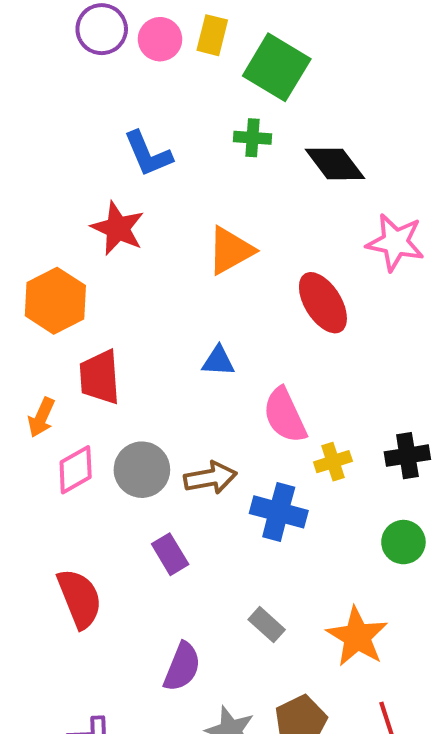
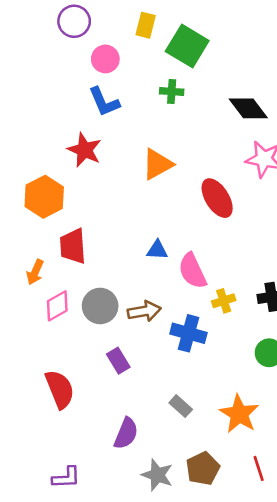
pink circle: (160, 39) -> (105, 59), moved
black diamond: (335, 164) -> (248, 108), moved
blue triangle: (218, 361) -> (157, 250), moved

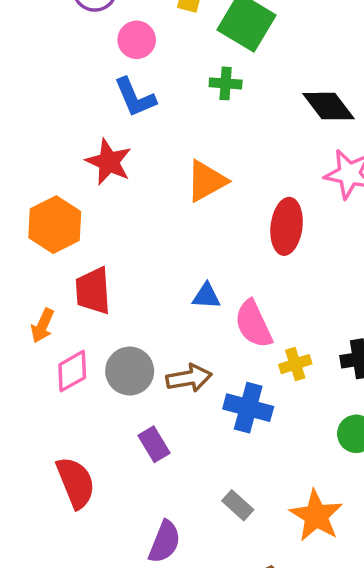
red ellipse: (217, 198) -> (287, 226), turned 39

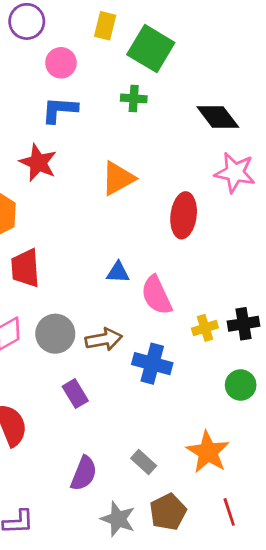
blue L-shape: (135, 97) -> (60, 110), turned 117
yellow cross: (295, 364) -> (205, 328), moved
gray rectangle: (238, 505) -> (144, 462), moved

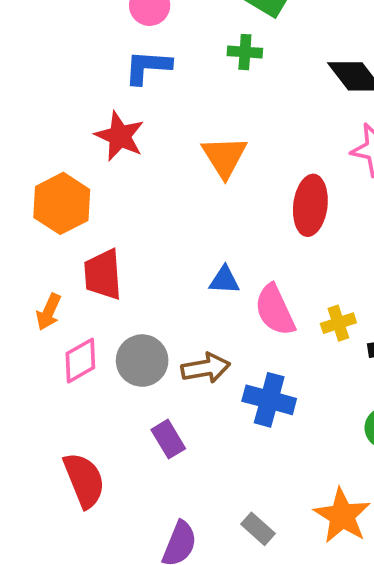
orange triangle: (118, 178) -> (224, 157), turned -33
yellow cross: (205, 328) -> (338, 323), moved

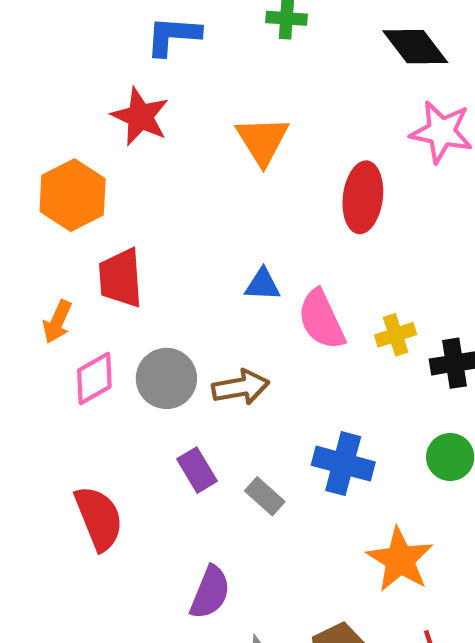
blue cross: (269, 400) -> (343, 464), moved
gray rectangle: (258, 529) -> (265, 496), moved

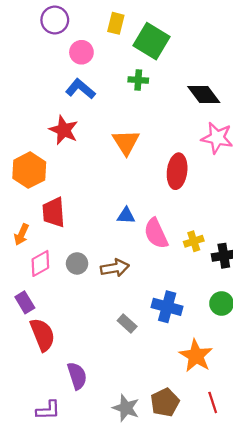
blue L-shape: (173, 36) -> (80, 89), turned 36
gray circle: (166, 378) -> (77, 263), size x0.7
purple rectangle: (197, 470) -> (25, 302), moved
purple semicircle: (210, 592) -> (77, 376), moved, turned -40

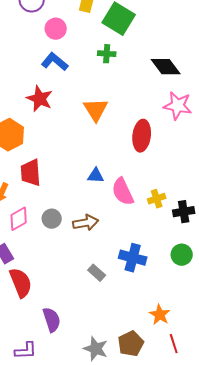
orange star: (196, 356) -> (160, 315), moved, size x0.7

